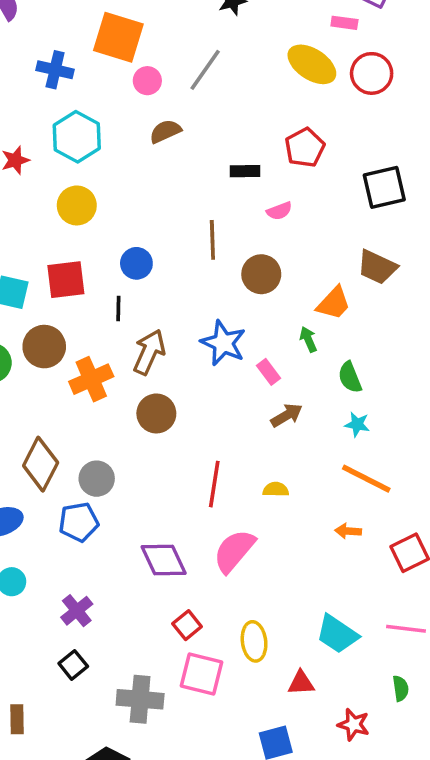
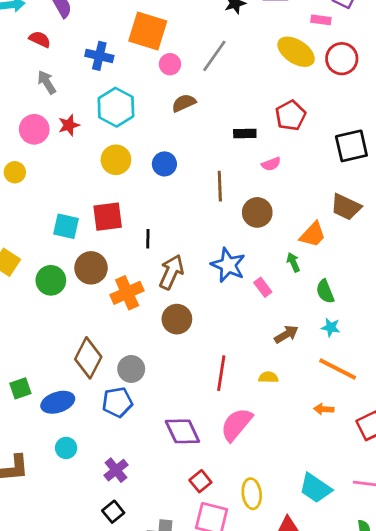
blue circle: (136, 263) -> (164, 164), moved
brown arrow: (287, 415) -> (286, 334), moved

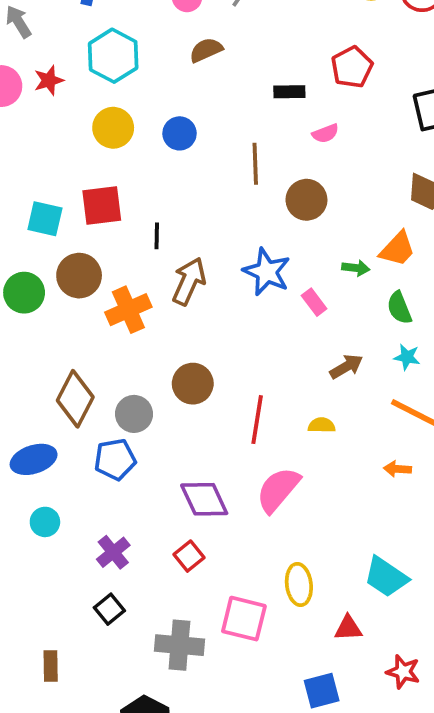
orange trapezoid: (313, 235) -> (397, 249), moved
green arrow: (293, 262) -> (356, 268), turned 120
brown circle: (177, 319) -> (193, 384), moved
red square: (200, 481) -> (189, 556), moved

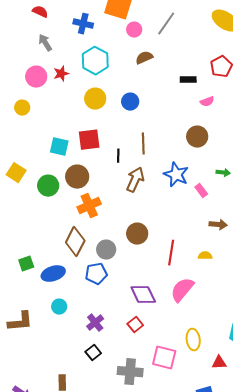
brown line: (255, 164) -> (143, 144), moved
orange cross: (128, 310) -> (89, 206), moved
brown arrow: (346, 367) -> (218, 225), turned 36

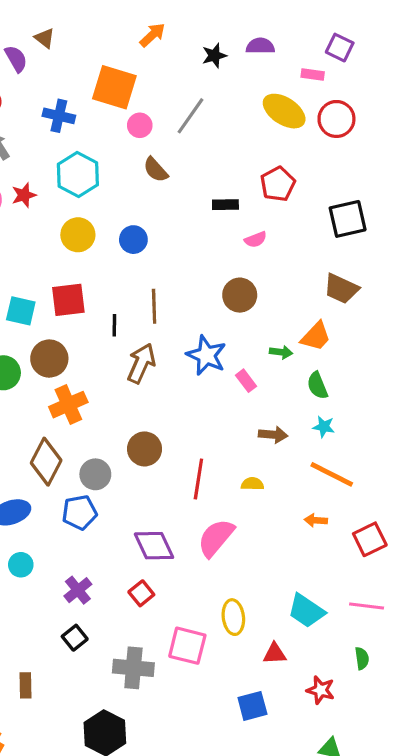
brown semicircle: (144, 58) -> (156, 170), turned -108

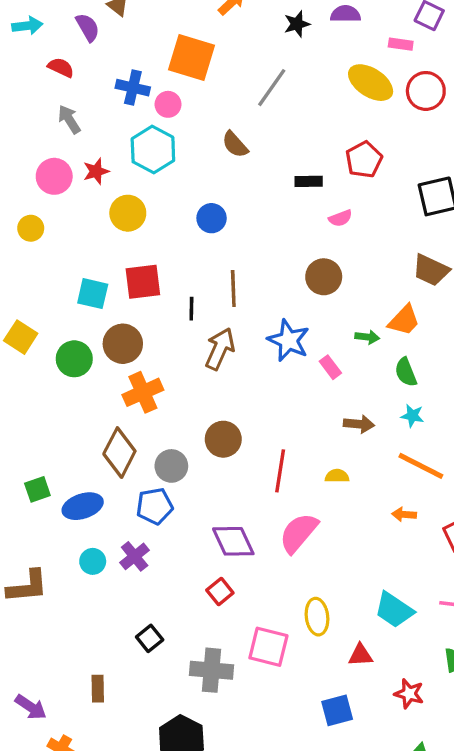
pink circle: (140, 125) -> (168, 104), moved
yellow circle: (78, 235) -> (128, 213), moved
purple cross: (78, 590) -> (135, 556), moved

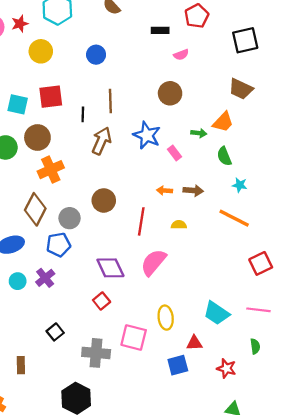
cyan star: (412, 416) -> (240, 185), moved
orange arrow: (404, 515) -> (165, 191), moved
blue square: (337, 710) -> (178, 365), moved

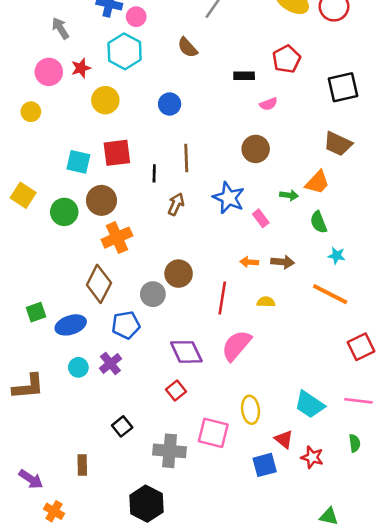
brown arrow: (102, 141) -> (176, 204), size x0.7
gray circle: (70, 218) -> (153, 294), moved
red triangle: (194, 343) -> (284, 439), turned 42
red star: (226, 368) -> (312, 457), moved

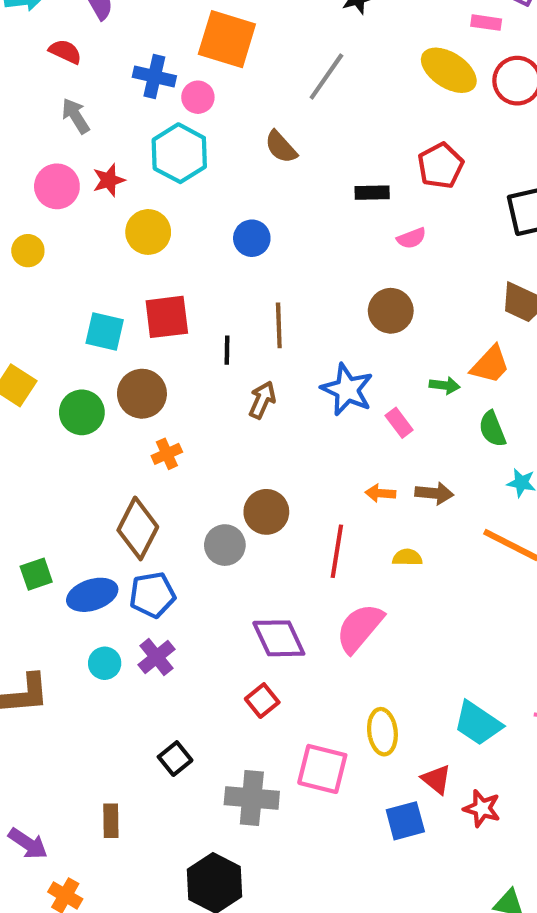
orange cross: (117, 238) -> (167, 454), size x0.6
blue pentagon: (126, 325) -> (152, 595), moved

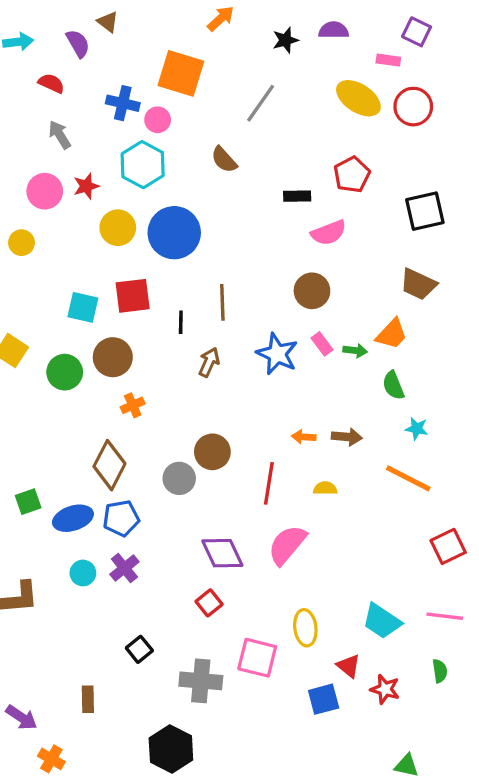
blue circle: (252, 238) -> (174, 233), moved, size x1.8
pink semicircle: (411, 238) -> (329, 233), size x1.5
pink rectangle: (399, 423) -> (322, 344), moved

